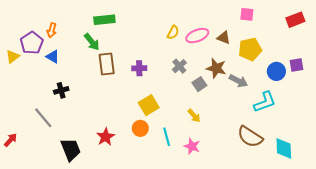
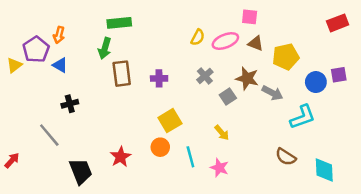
pink square: (247, 14) -> (250, 17), moved
green arrow: (92, 42) -> (105, 48), turned 54
brown semicircle: (250, 137) -> (286, 157), size x0.7

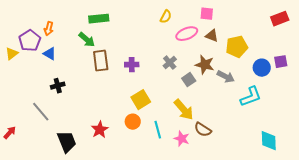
yellow semicircle: (198, 37) -> (166, 17), moved
green arrow: (105, 48) -> (87, 40), turned -66
yellow arrow: (222, 133) -> (184, 110), size x1.6
brown semicircle: (286, 157) -> (203, 130), moved

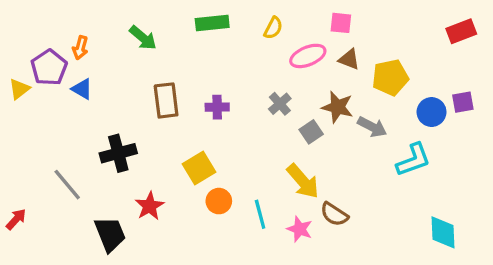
green rectangle: (99, 19) -> (212, 23), moved
green arrow: (87, 40) -> (143, 38), moved
black cross: (58, 86) -> (118, 153), moved, size x1.5
yellow square: (141, 100) -> (199, 168), moved
red star: (100, 130) -> (150, 206), moved

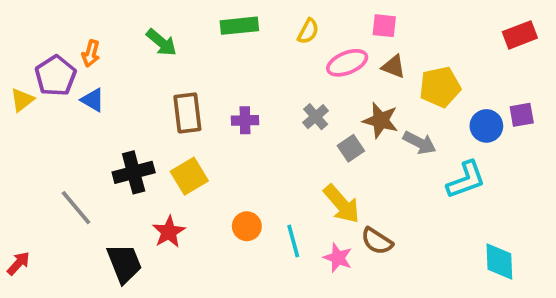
yellow square: (199, 168) -> (189, 176), moved
red arrow: (16, 219) -> (18, 263), moved

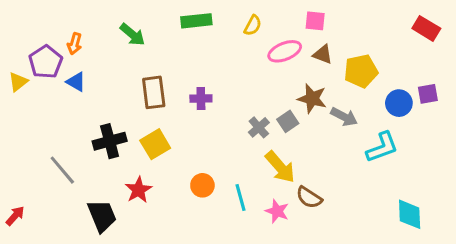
red rectangle: (520, 35) -> (426, 28), turned 52
gray cross: (316, 117) -> (259, 127), moved

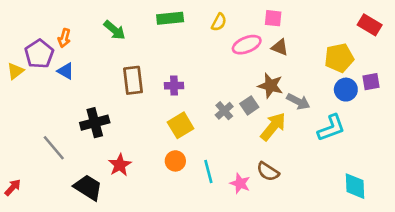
yellow pentagon: (361, 71) -> (339, 58), moved
yellow square: (155, 144) -> (181, 125), moved
yellow arrow: (280, 167) -> (273, 127), moved, turned -100
black trapezoid: (102, 216) -> (88, 187), turned -36

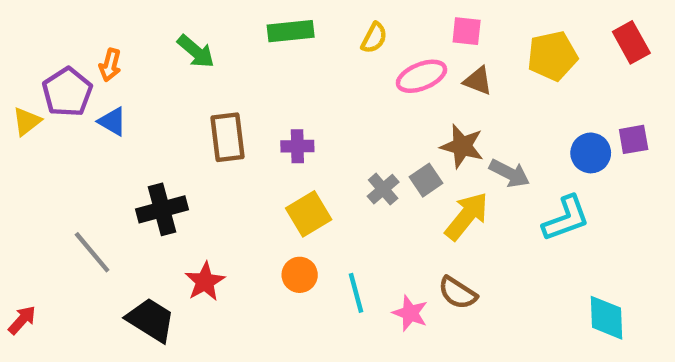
red rectangle: (370, 25) -> (631, 42), turned 30
yellow pentagon: (339, 58) -> (552, 56), moved

